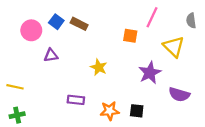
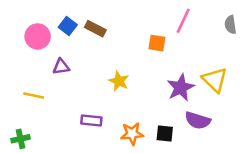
yellow triangle: (174, 47) -> (215, 80), moved
yellow line: (15, 87) -> (34, 96), moved
purple semicircle: (179, 94) -> (198, 120), moved

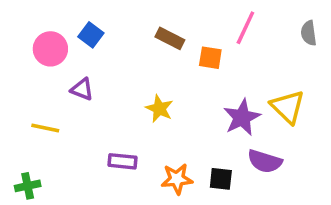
brown rectangle: (95, 29) -> (170, 38), moved
purple triangle: (61, 67) -> (82, 89), turned 30

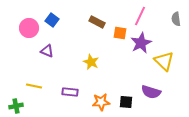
purple star: (242, 117) -> (141, 43), moved
yellow line: (45, 128) -> (34, 86), moved

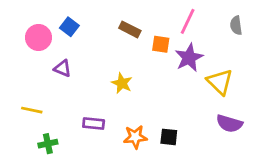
yellow line: (34, 86) -> (32, 110), moved
purple semicircle: (151, 92) -> (229, 124), moved
green cross: (16, 106) -> (48, 144), moved

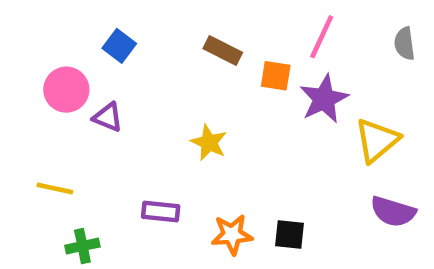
pink circle: (38, 38) -> (66, 90), moved
yellow triangle: (220, 82) -> (377, 140), turned 36

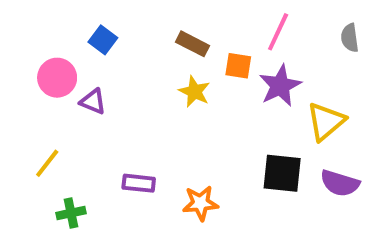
yellow star: (209, 143) -> (194, 92), moved
yellow line: (55, 189) -> (47, 163), turned -64
black square: (289, 235) -> (282, 173), moved, size x1.5

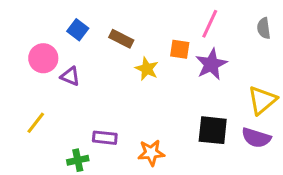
brown rectangle: (192, 44) -> (121, 39), moved
yellow triangle: (326, 121) -> (262, 100), moved
green cross: (71, 213) -> (78, 160), moved

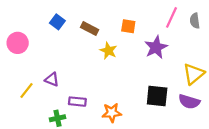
pink line: (210, 24) -> (171, 17), moved
orange square: (180, 49) -> (128, 26), moved
pink circle: (43, 58) -> (18, 43), moved
purple triangle: (70, 76) -> (52, 79), moved

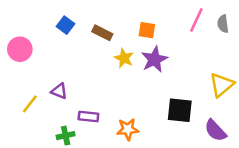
purple star: (156, 47) -> (154, 59), moved
purple semicircle: (189, 102) -> (215, 130), moved, turned 30

